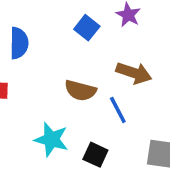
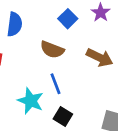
brown semicircle: (80, 90) -> (52, 50), moved
blue line: (118, 110) -> (55, 84), moved

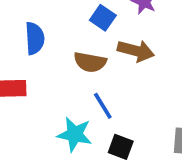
brown arrow: (100, 58) -> (136, 51), moved

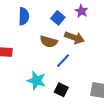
blue semicircle: (35, 38) -> (24, 16), moved
blue line: (103, 106) -> (63, 61), moved, turned 70

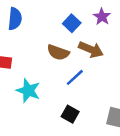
blue semicircle: (24, 16) -> (15, 19), moved
cyan star: (36, 81) -> (28, 91), moved

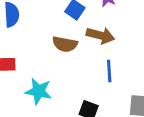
blue line: (75, 77) -> (109, 71), moved, turned -42

